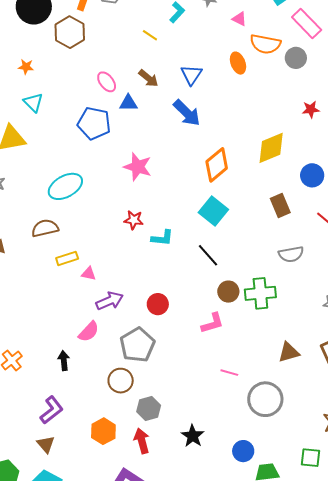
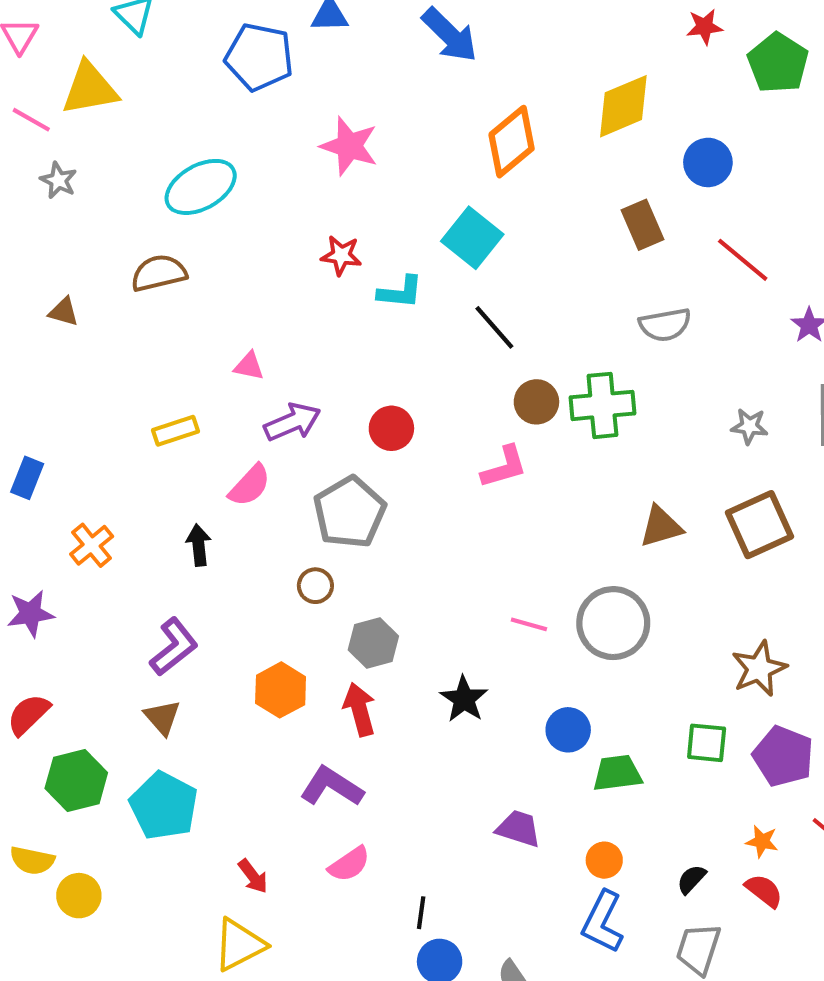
cyan square: (213, 211) -> (472, 238), moved
yellow rectangle: (67, 258) -> (175, 431), moved
pink line: (229, 373) -> (529, 624), moved
brown circle: (121, 381) -> (315, 586), size x0.7

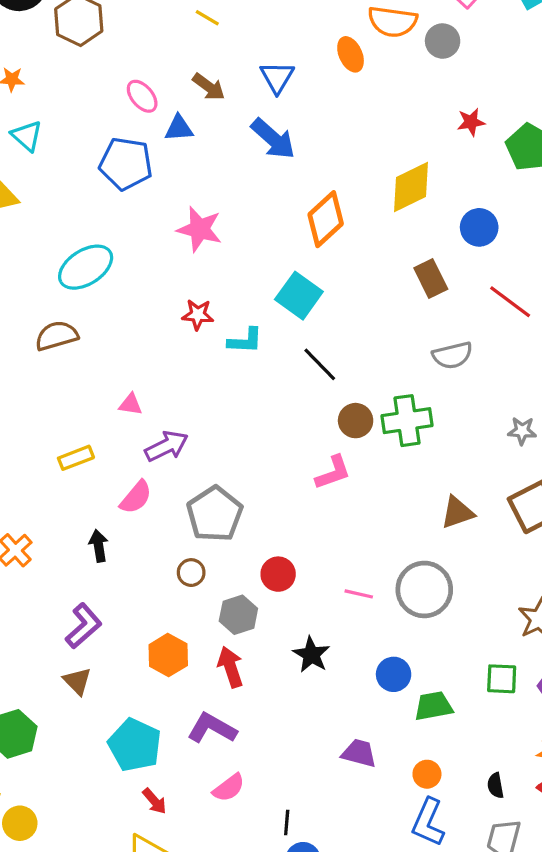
red circle: (391, 428) -> (278, 574), moved
cyan pentagon: (164, 806) -> (135, 745), moved
black semicircle: (691, 879) -> (496, 786), turned -50

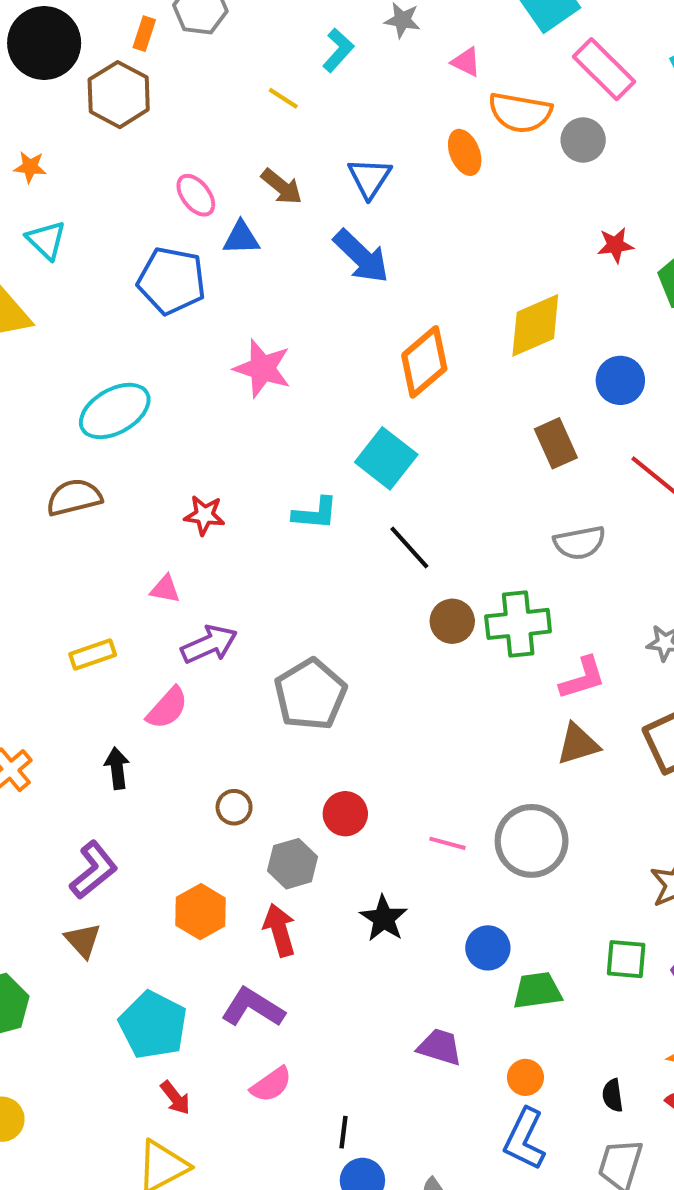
red star: (198, 315) -> (204, 515), moved
pink L-shape: (333, 473) -> (583, 678), moved
gray pentagon: (215, 514) -> (310, 694), moved

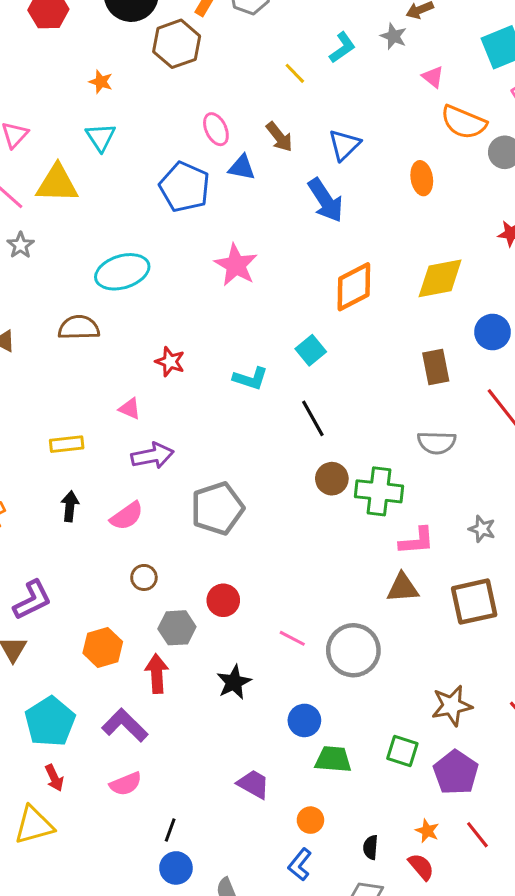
orange ellipse: (465, 152) -> (422, 178), moved
cyan square: (386, 458) -> (311, 350), size x0.7
pink semicircle: (167, 708) -> (127, 516), moved
black arrow: (117, 768) -> (70, 506), moved
blue L-shape: (525, 1139) -> (300, 864), size x0.7

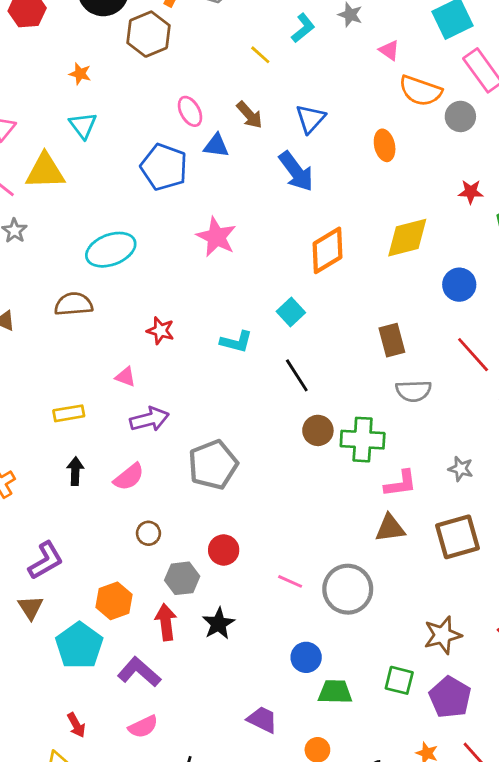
brown rectangle: (436, 367) -> (392, 340), moved
black star: (234, 682) -> (218, 624), moved
cyan pentagon: (50, 722) -> (79, 646), moved

